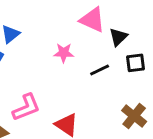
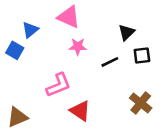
pink triangle: (92, 20) -> (69, 17), moved
pink L-shape: (26, 107) -> (58, 85), moved

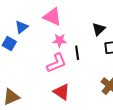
black line: (110, 62) -> (77, 53), moved, turned -72
pink L-shape: (58, 85) -> (56, 63), moved

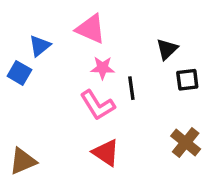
pink L-shape: (56, 63) -> (97, 105), turned 80

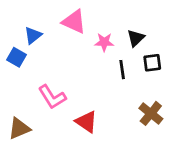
pink star: (103, 68) -> (104, 42), moved
black line: (131, 88) -> (122, 70), moved
pink L-shape: (97, 105) -> (52, 97), moved

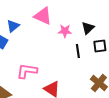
pink L-shape: (52, 97) -> (27, 71), turned 130

